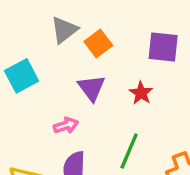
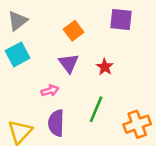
gray triangle: (64, 30) -> (18, 21), moved
purple square: (163, 47) -> (121, 20), moved

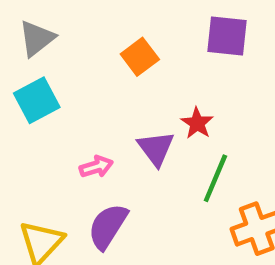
purple triangle: (69, 63) -> (156, 148), moved
green line: (96, 109) -> (215, 178), moved
purple semicircle: (56, 123) -> (108, 226), turned 30

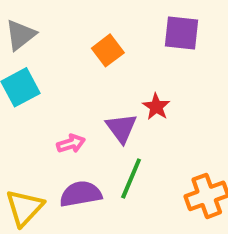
green line: (215, 178) -> (131, 178), moved
purple semicircle: (108, 226) -> (81, 194), turned 48

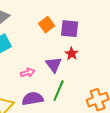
purple square: (182, 33) -> (70, 29), moved

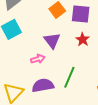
purple triangle: (54, 65) -> (52, 41), moved

